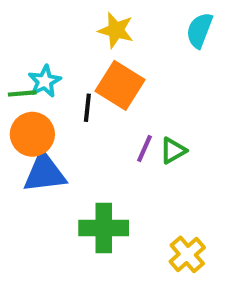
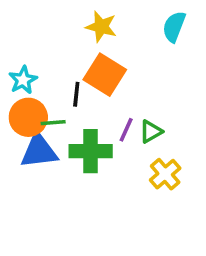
cyan star: (45, 81) -> (23, 80), moved
green line: (22, 93) -> (53, 123), moved
green cross: (104, 228) -> (91, 151), moved
yellow cross: (187, 254) -> (165, 174), moved

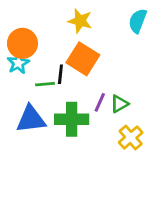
orange circle: (28, 117) -> (22, 43), moved
green line: (53, 123) -> (45, 84), moved

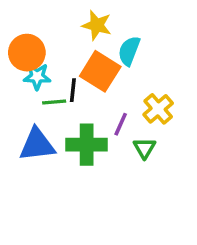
cyan semicircle: (138, 21) -> (129, 51), moved
cyan star: (18, 63) -> (37, 76), moved, turned 30
green triangle: (119, 104) -> (144, 148), moved, turned -30
yellow cross: (131, 138) -> (158, 109), moved

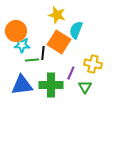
yellow cross: (158, 109) -> (93, 64), turned -36

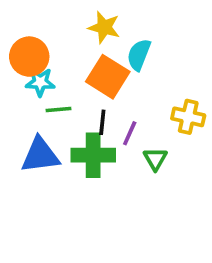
black line: (43, 53) -> (102, 122), moved
yellow cross: (93, 64) -> (188, 117), moved

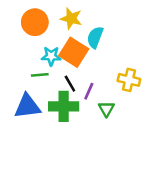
orange circle: (29, 57) -> (35, 22), moved
cyan star: (40, 82) -> (51, 56), moved
black line: (102, 122) -> (70, 84), turned -36

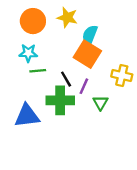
orange square: (74, 52) -> (87, 54), moved
cyan star: (51, 56) -> (28, 53), moved
blue triangle: (27, 106) -> (27, 116), moved

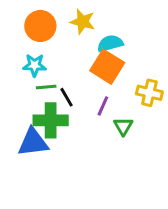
cyan semicircle: (90, 35) -> (110, 43), turned 54
black line: (66, 79) -> (67, 97), moved
green cross: (60, 100) -> (51, 120), moved

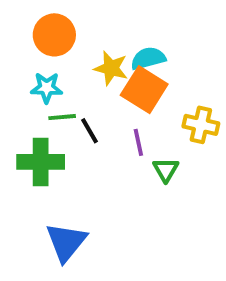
yellow star: (83, 22) -> (111, 68), moved
purple line: (103, 106) -> (138, 142), turned -36
green cross: (51, 120) -> (41, 162), moved
blue triangle: (33, 142) -> (66, 242), moved, turned -44

